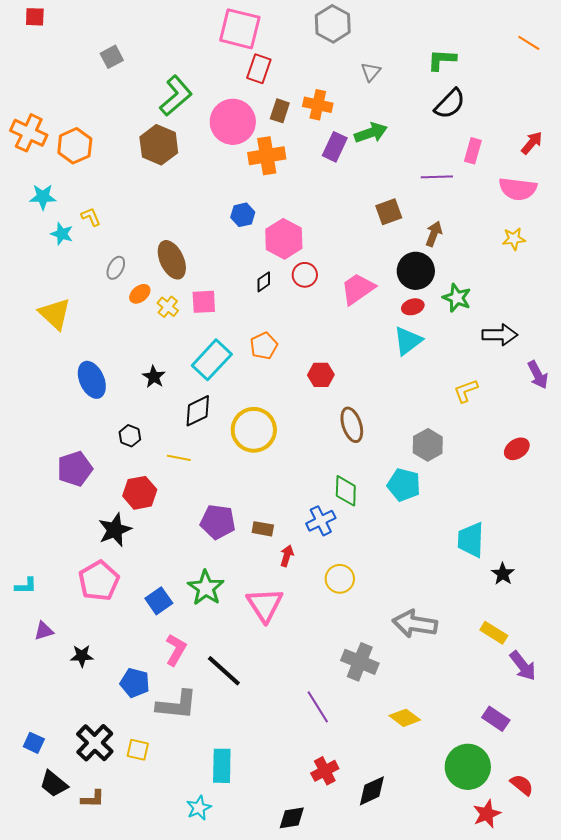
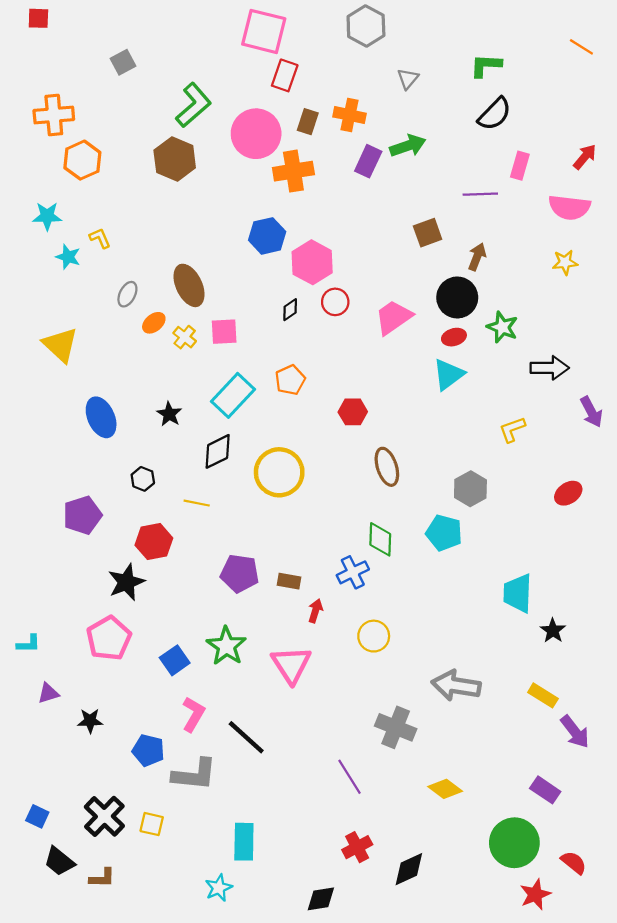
orange cross: (29, 133) -> (54, 115), moved, turned -30
blue hexagon: (243, 215) -> (267, 236), size x1.4

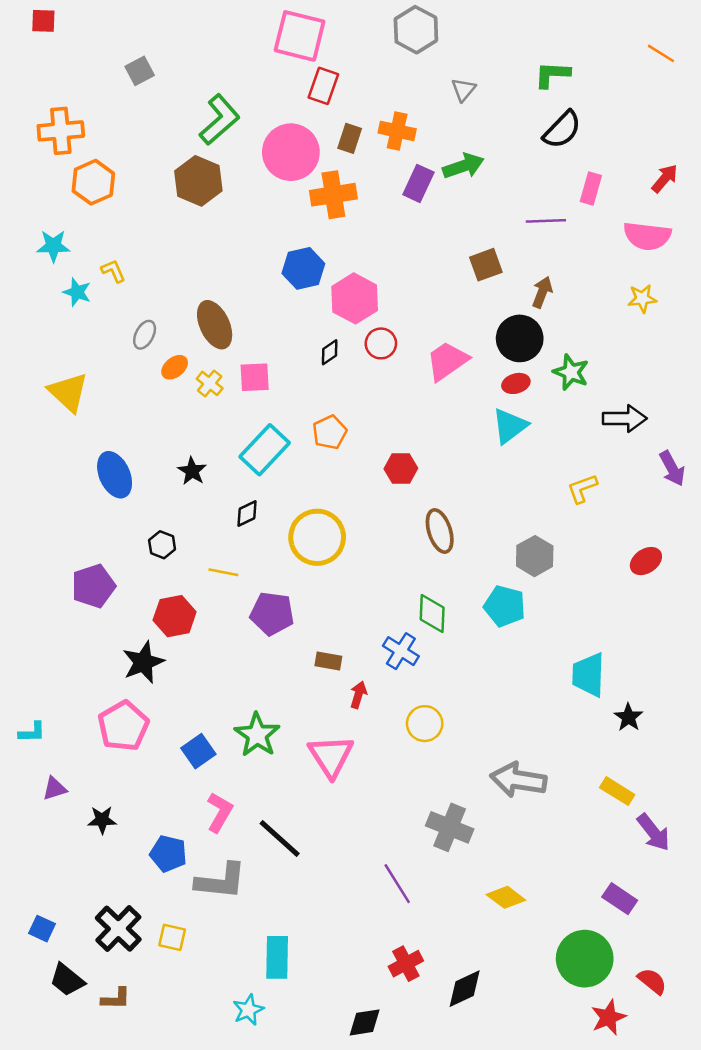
black diamond: (218, 451) -> (247, 514), size x0.7
blue cross: (353, 572) -> (401, 651), turned -32
purple pentagon: (240, 573) -> (272, 614), moved

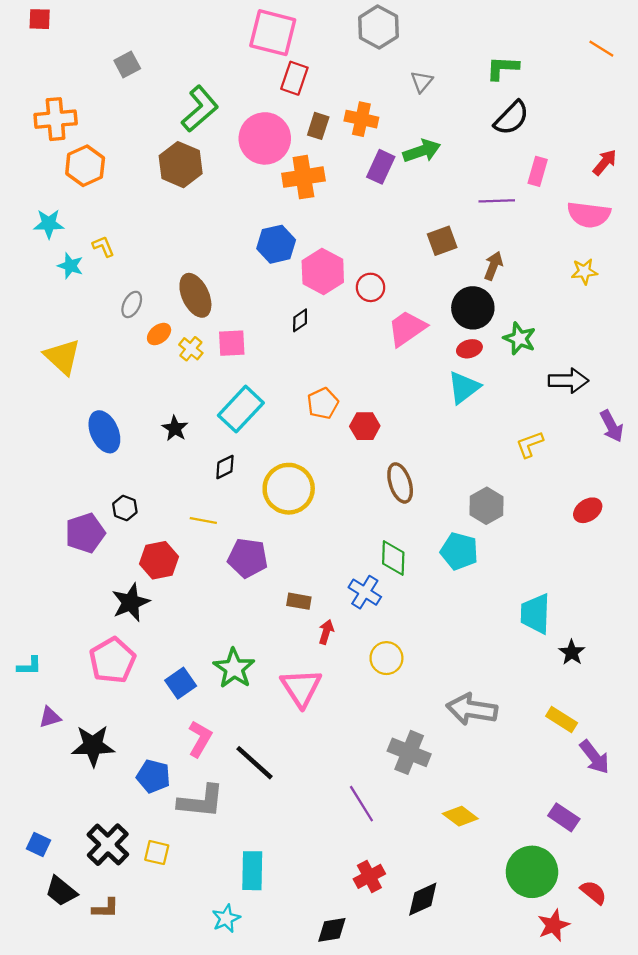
red circle: (381, 343) -> (371, 287), moved
orange pentagon: (330, 432) -> (323, 403), moved
black hexagon: (162, 545) -> (125, 508), moved
black star: (102, 820) -> (93, 746), size x1.6

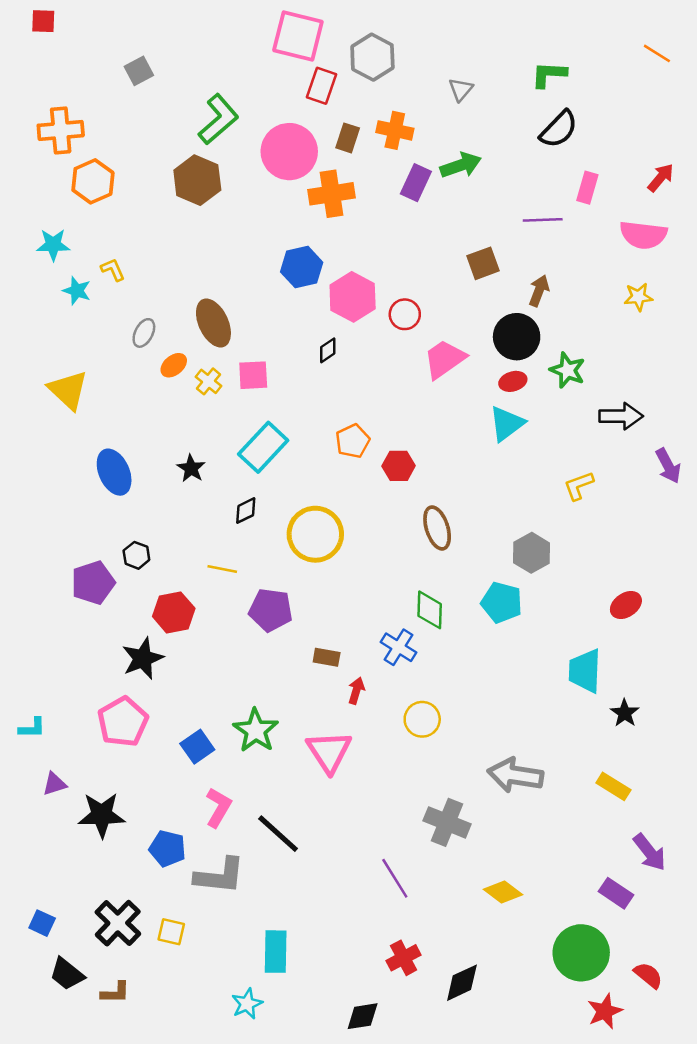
gray hexagon: (378, 27) -> (372, 57), moved
red ellipse: (588, 510) -> (626, 605), moved
purple arrow: (595, 757) -> (650, 852), moved

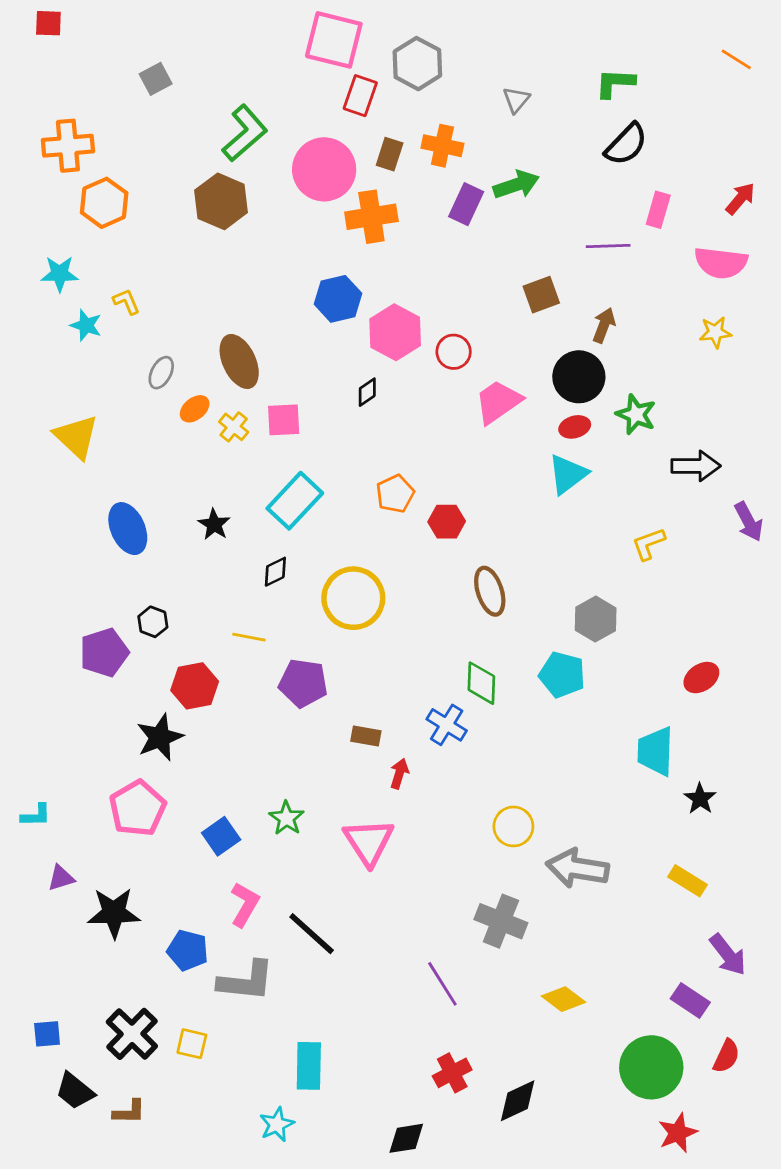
yellow circle: (422, 719) -> (513, 826), moved
green star: (256, 730) -> (287, 818), size x0.7
blue square: (42, 923) -> (47, 1034), turned -30
red semicircle: (648, 975) -> (726, 1056), moved, turned 76

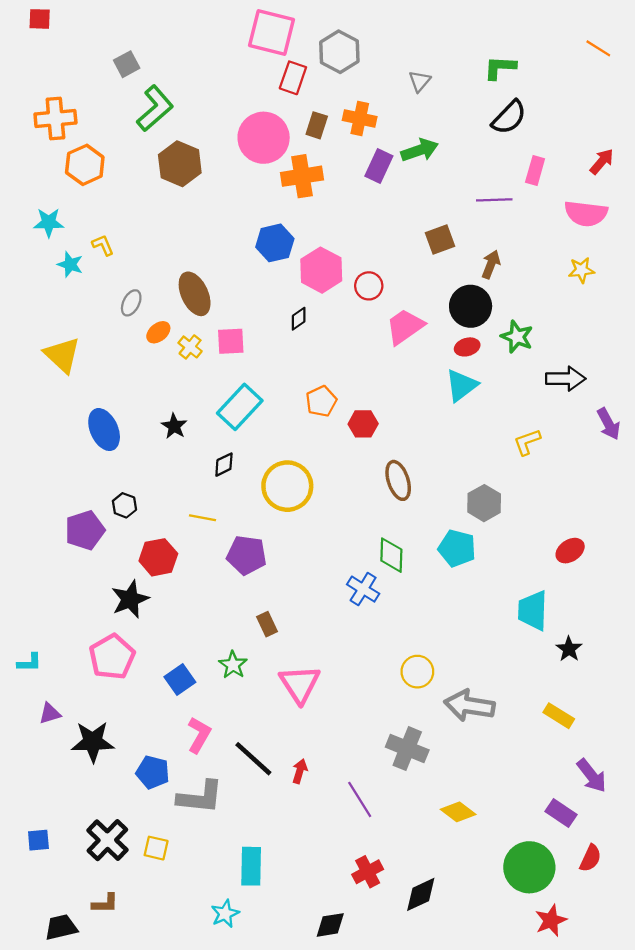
green L-shape: (245, 133) -> (155, 108), moved
brown rectangle: (366, 736) -> (267, 624), moved, turned 55
red arrow: (399, 774) -> (300, 771), moved
black trapezoid: (75, 1091) -> (61, 927), moved, turned 128

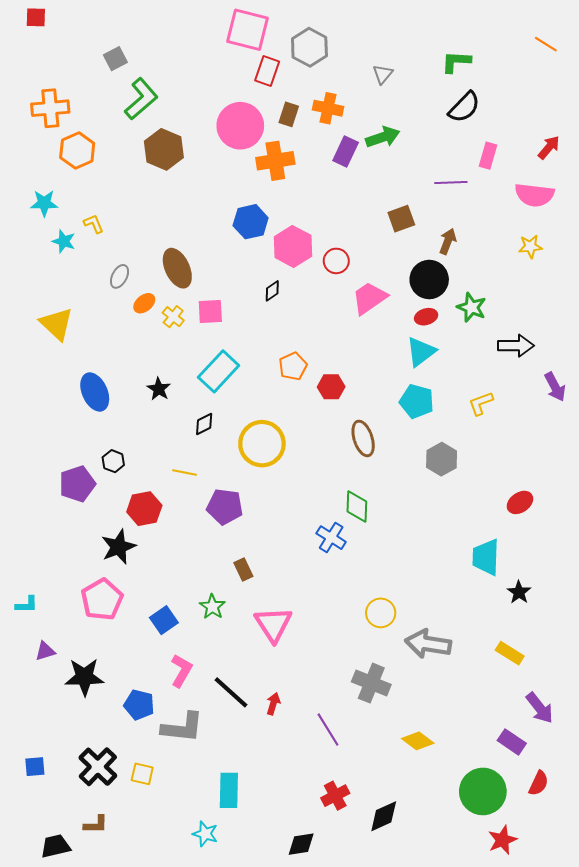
cyan pentagon: (457, 548) -> (417, 401), moved
cyan star: (225, 914) -> (205, 834), turned -30

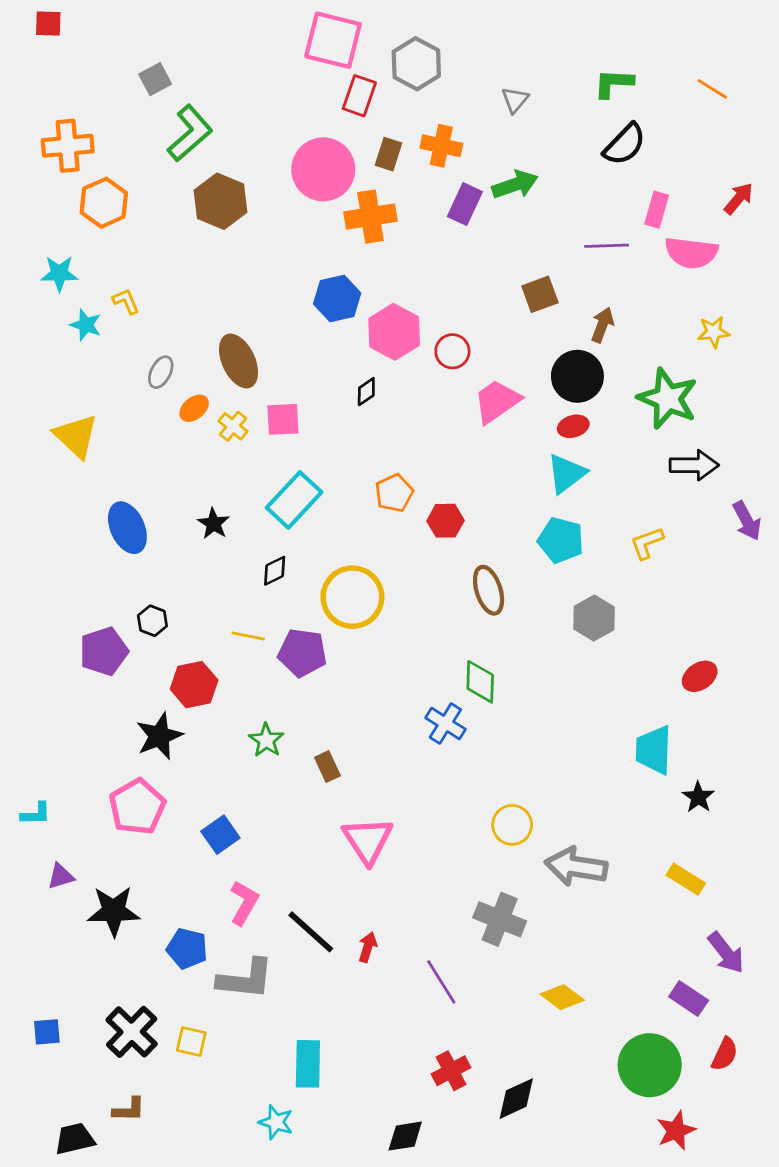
orange line: (546, 44) -> (712, 89), moved
pink semicircle: (534, 195) -> (691, 253), moved
green star: (471, 307) -> (668, 399), moved, size x1.5
purple pentagon: (225, 507) -> (302, 653), moved
green star: (212, 607) -> (266, 740), moved

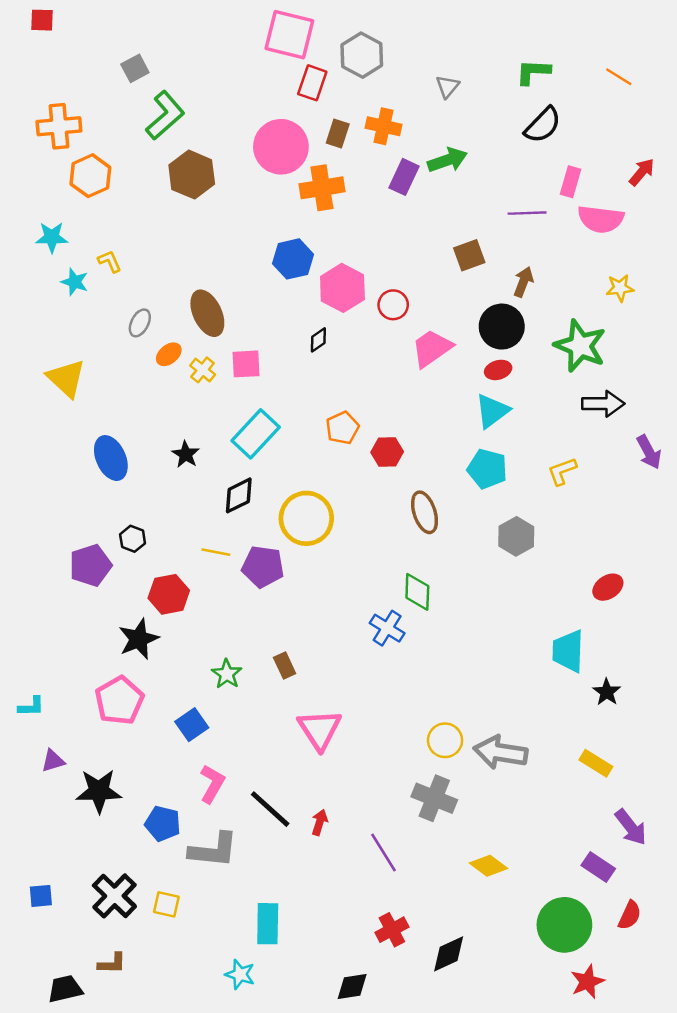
black diamond: (275, 571) -> (239, 495), size x1.4
green star: (266, 740) -> (227, 674), moved
yellow circle: (512, 825) -> (445, 740), moved

